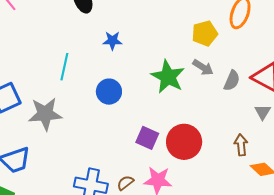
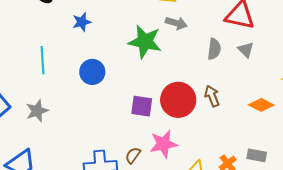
gray semicircle: (232, 81) -> (214, 49), moved
gray star: (45, 114) -> (37, 111), size x0.7
brown arrow: (241, 145) -> (212, 96), moved

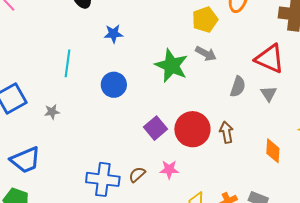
orange diamond: (261, 105) -> (273, 151), turned 55
purple square: (142, 106) -> (155, 128), turned 30
gray star: (37, 111) -> (52, 112), size x0.7
pink star: (163, 144) -> (169, 170), size x0.7

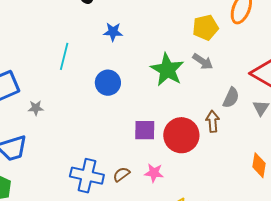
gray star: (52, 112) -> (36, 108), moved
purple square: (155, 128) -> (145, 130), turned 35
brown arrow: (226, 132) -> (213, 121), moved

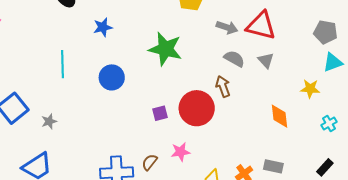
gray arrow: (203, 61) -> (227, 27), moved
gray semicircle: (231, 98) -> (234, 59), turned -70
purple square: (145, 130) -> (160, 113), size x0.7

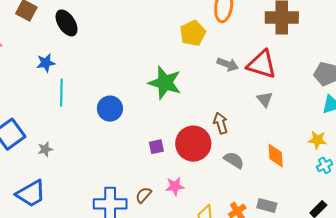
blue star: (103, 27) -> (46, 63), moved
gray semicircle: (234, 59) -> (234, 160), moved
yellow star: (310, 89) -> (317, 140), moved

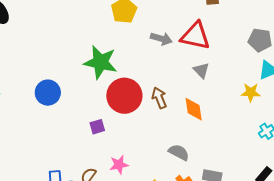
yellow star: (317, 140) -> (251, 92), moved
red circle: (193, 144) -> (124, 96), moved
orange diamond: (276, 156) -> (194, 109), moved
gray semicircle: (234, 160) -> (179, 152), moved

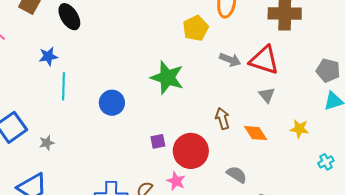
yellow star: (251, 92) -> (299, 129), moved
red circle: (124, 96) -> (191, 151), moved
orange diamond: (194, 109) -> (256, 133), turned -30
pink star: (119, 165) -> (176, 181), turned 30

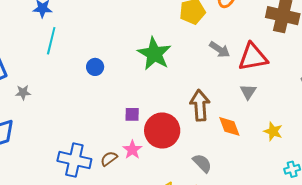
red triangle: (264, 60) -> (253, 57), turned -40
blue circle: (112, 103) -> (95, 67), size x0.7
brown arrow: (222, 118) -> (200, 105), size x1.4
pink star: (176, 181) -> (132, 150), moved

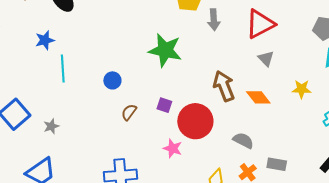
gray arrow: (220, 49) -> (214, 20), moved, turned 70
purple square: (132, 114) -> (164, 105), moved, turned 35
brown semicircle: (109, 159) -> (129, 112), moved

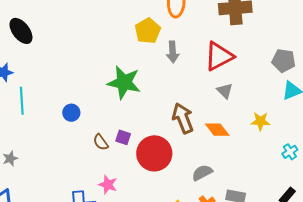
brown semicircle: (129, 112) -> (101, 142), moved, turned -72
gray semicircle: (243, 140) -> (202, 173), turned -55
pink star: (173, 148) -> (108, 185), moved

